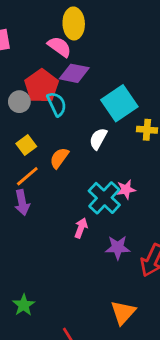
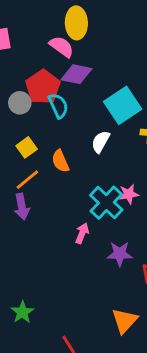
orange semicircle: (59, 158) -> (60, 161), turned -60

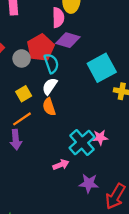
pink semicircle: (62, 47) -> (58, 18), turned 48
white semicircle: (101, 142) -> (50, 86), moved
pink arrow: (82, 233) -> (61, 165), turned 42

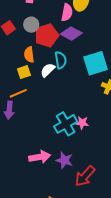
gray circle: (22, 58) -> (31, 25), moved
cyan semicircle: (51, 63) -> (61, 60), moved
orange semicircle: (49, 107) -> (29, 55), moved
pink arrow: (61, 165) -> (40, 157), moved, size x1.5

